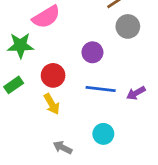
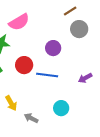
blue line: (101, 89) -> (47, 75), moved
yellow arrow: (52, 104) -> (11, 103), moved

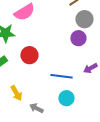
purple circle: (53, 48) -> (78, 38), moved
blue line: (47, 75) -> (61, 76), moved

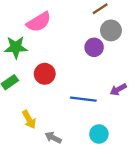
purple circle: (78, 38) -> (94, 47), moved
cyan circle: (66, 98) -> (99, 134), moved

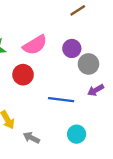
pink semicircle: (39, 22) -> (35, 45), moved
gray circle: (111, 30) -> (88, 64), moved

